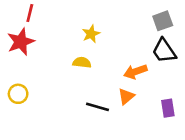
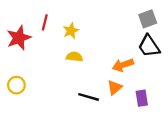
red line: (30, 13) -> (45, 22), moved
yellow star: (91, 34) -> (71, 31), moved
purple rectangle: (168, 108) -> (142, 98), moved

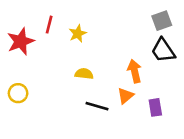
yellow semicircle: (74, 57) -> (84, 74), moved
orange arrow: (123, 65) -> (135, 71), turned 96

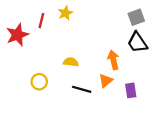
yellow star: (78, 34) -> (65, 13), moved
yellow circle: (18, 93) -> (39, 82), moved

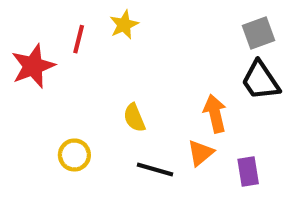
yellow semicircle: (71, 62) -> (134, 118), turned -120

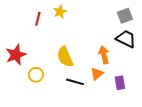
red star: (33, 66) -> (16, 55), moved
black trapezoid: (260, 81) -> (126, 39), turned 150
yellow semicircle: (134, 118) -> (65, 57), size x1.5

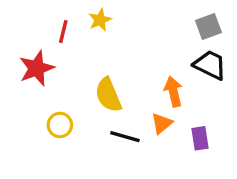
red star: (16, 55) -> (37, 68), moved

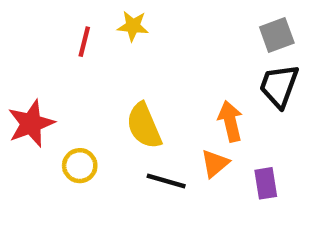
yellow star: (100, 20) -> (133, 26), turned 30
black trapezoid: (210, 65) -> (279, 86), turned -96
red star: (37, 68) -> (31, 124), moved

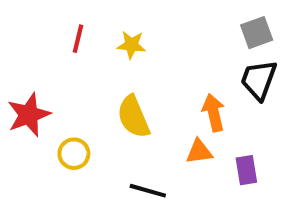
yellow star: (133, 26) -> (131, 45), moved
orange triangle: (215, 163) -> (199, 152), turned 32
black line: (166, 181) -> (148, 191), moved

